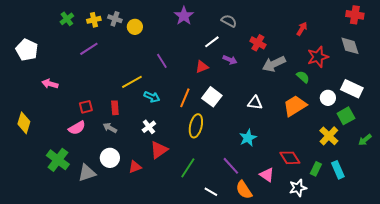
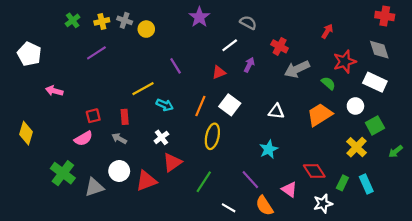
purple arrow: (230, 60) -> (249, 65), turned -88
white rectangle: (352, 89) -> (375, 82), moved
red triangle: (135, 167) -> (146, 181), size x1.5

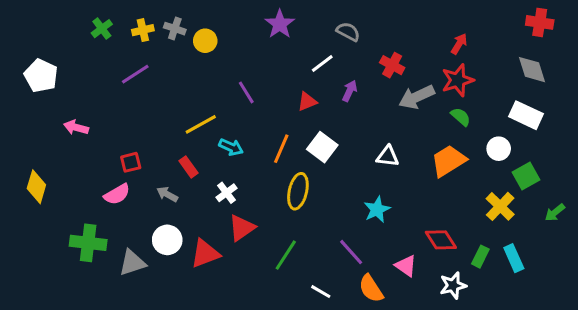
red star: (345, 62) -> (458, 80), moved
red rectangle: (125, 117) -> (188, 167), moved, turned -32
green cross: (63, 173) -> (88, 243), turned -30

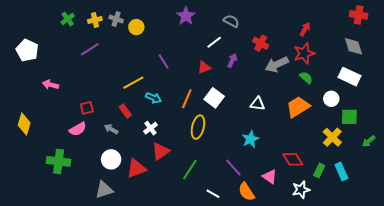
green square: (526, 176) -> (349, 117), turned 30
gray triangle: (132, 263) -> (104, 190), moved

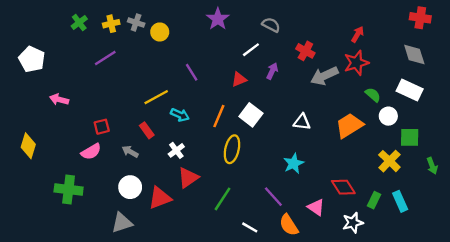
green semicircle: (306, 78) -> (373, 95), moved
green arrow: (369, 141) -> (432, 166), turned -72

